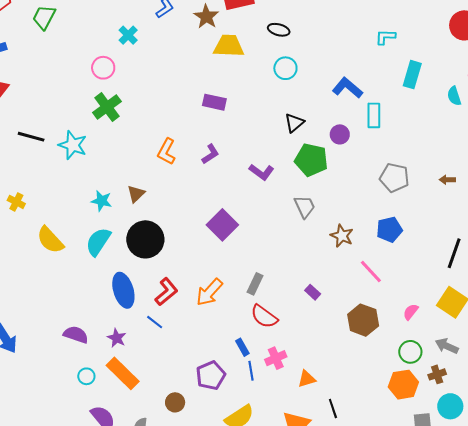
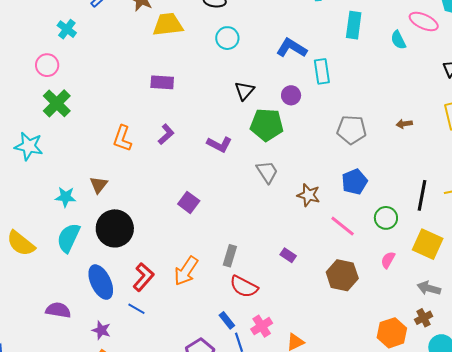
purple square: (222, 225) -> (189, 202), size x0.7
purple semicircle: (76, 335) -> (58, 310), moved
green circle: (410, 352) -> (386, 218), moved

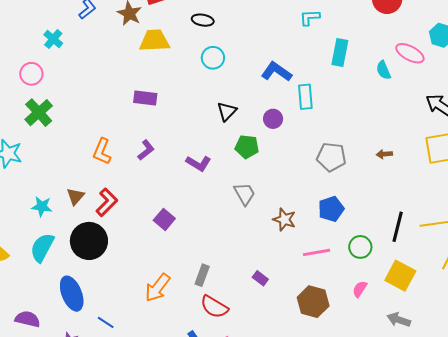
green pentagon: (267, 125) -> (247, 147), size x0.7
pink line: (343, 226) -> (316, 252), turned -52
red L-shape: (143, 277) -> (107, 202), moved

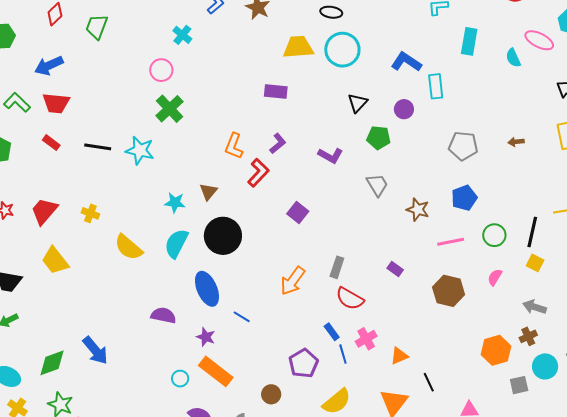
yellow trapezoid: (154, 41) -> (298, 47), moved
cyan circle: (213, 58) -> (342, 50), size x1.5
red L-shape: (107, 202) -> (258, 173), moved
black line: (398, 227) -> (532, 232), moved
yellow square: (400, 276) -> (535, 263), size x0.6

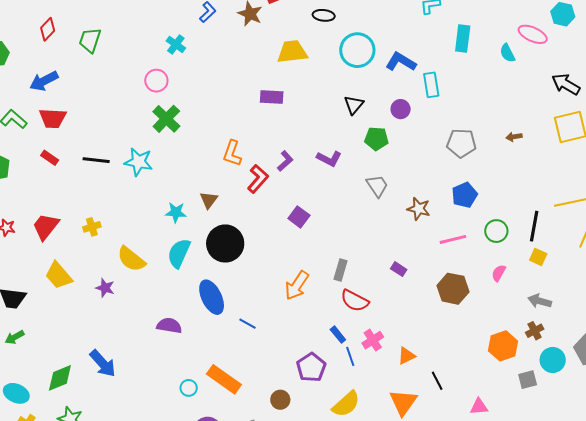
cyan circle: (342, 50) -> (357, 50), moved
purple L-shape: (278, 144) -> (285, 161), moved
yellow cross: (90, 213) -> (92, 227), turned -36
purple star: (206, 337) -> (105, 288), moved

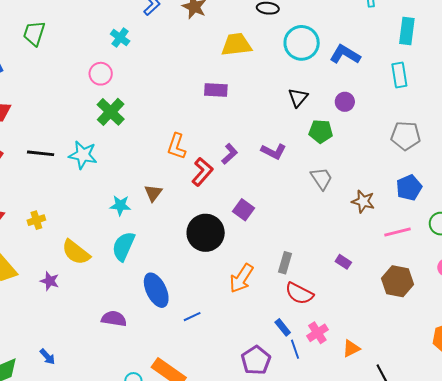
cyan rectangle: (431, 85) -> (399, 75), moved
black circle: (225, 243) -> (206, 233), moved
blue line: (247, 324) -> (192, 317), turned -54
blue arrow: (103, 363) -> (47, 357), size x0.6

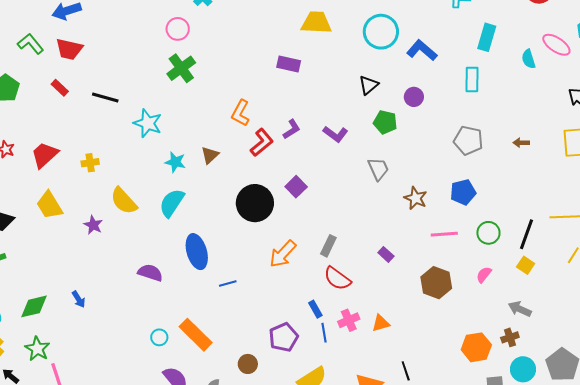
cyan star: (83, 155) -> (148, 123), moved
orange triangle: (351, 348) -> (381, 323), moved

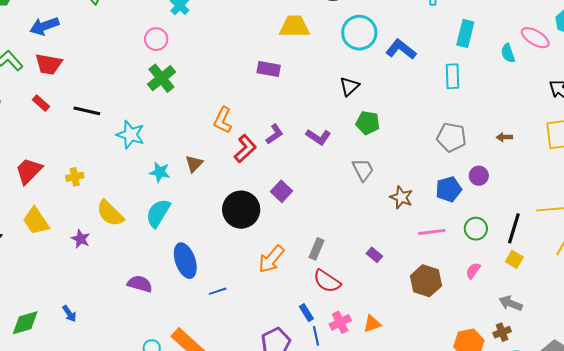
purple circle: (414, 97) -> (479, 176), moved

